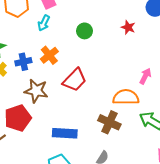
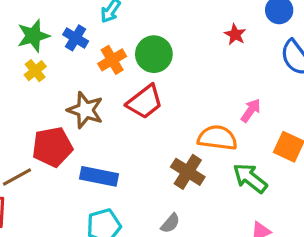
green circle: (84, 31) -> (154, 54), moved, size x1.5
blue cross: (23, 62) -> (76, 38), moved, turned 35
blue rectangle: (65, 133) -> (99, 176), moved

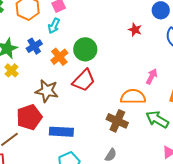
blue cross: (76, 38) -> (34, 46), turned 35

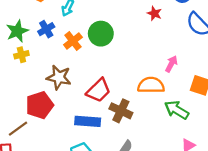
yellow cross: (12, 70) -> (21, 55), turned 32
red trapezoid: (84, 80) -> (98, 90), moved
brown cross: (117, 121) -> (121, 111), moved
blue rectangle: (61, 132) -> (88, 121), moved

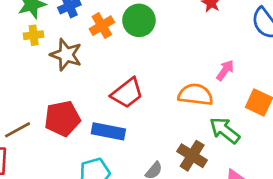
brown star: (59, 77) -> (66, 55), moved
red pentagon: (40, 105) -> (62, 119), moved
brown cross: (121, 111) -> (192, 156), moved

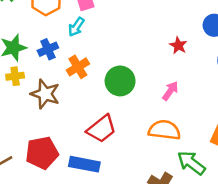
green circle: (139, 20) -> (120, 81), moved
pink arrow: (225, 70) -> (170, 91), moved

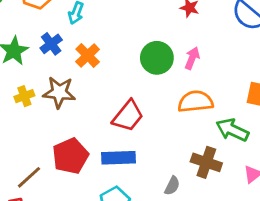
yellow cross: (15, 76) -> (24, 96), moved
green circle: (120, 81) -> (157, 58), moved

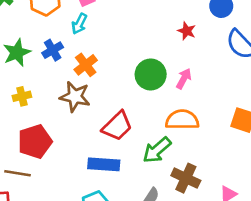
brown star: (59, 92) -> (75, 97), moved
green arrow: (232, 130) -> (157, 150), moved, turned -72
red pentagon: (70, 156) -> (35, 141), moved
brown line: (29, 177) -> (18, 173), turned 45

